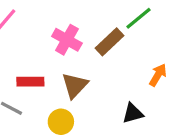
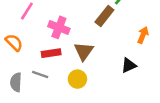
pink cross: (67, 40) -> (59, 27), moved

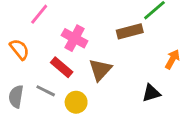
brown rectangle: (104, 16) -> (130, 31), turned 30
red rectangle: (51, 53) -> (62, 67), turned 42
yellow circle: (77, 79) -> (76, 102), moved

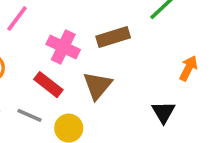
brown rectangle: (130, 31) -> (113, 37), moved
black triangle: (151, 93) -> (163, 112), turned -42

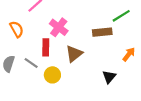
brown rectangle: (113, 37) -> (102, 32), moved
red rectangle: (48, 85) -> (46, 47), turned 42

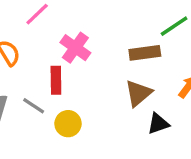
brown triangle: (74, 54) -> (138, 93), moved
black triangle: (109, 77) -> (158, 124), turned 32

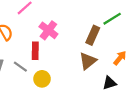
brown rectangle: (145, 53) -> (93, 35), turned -60
black triangle: (158, 124) -> (109, 83), moved

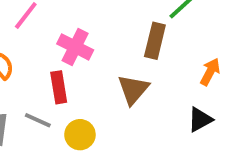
brown triangle: (88, 61) -> (133, 89), moved

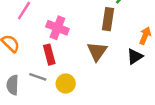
black triangle: (200, 120) -> (135, 56), moved

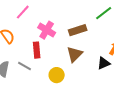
brown rectangle: (108, 19) -> (78, 30), moved, turned 54
yellow circle: (66, 84) -> (57, 75), moved

